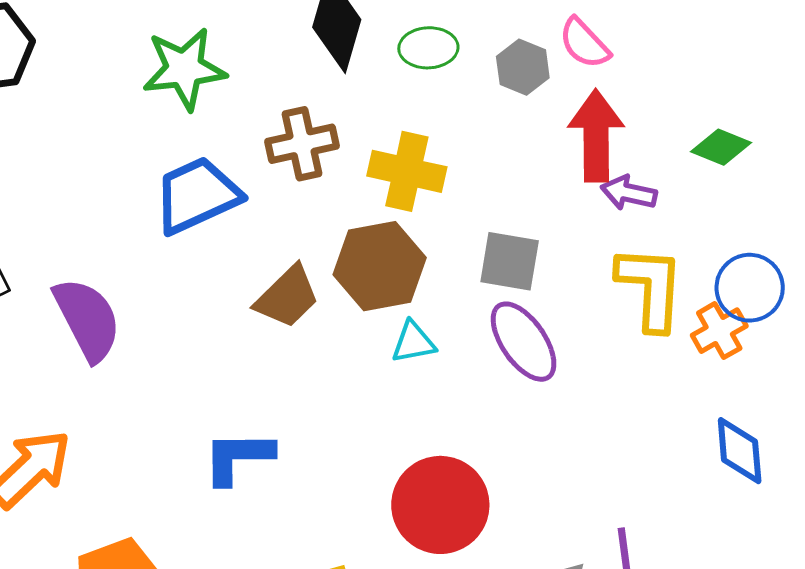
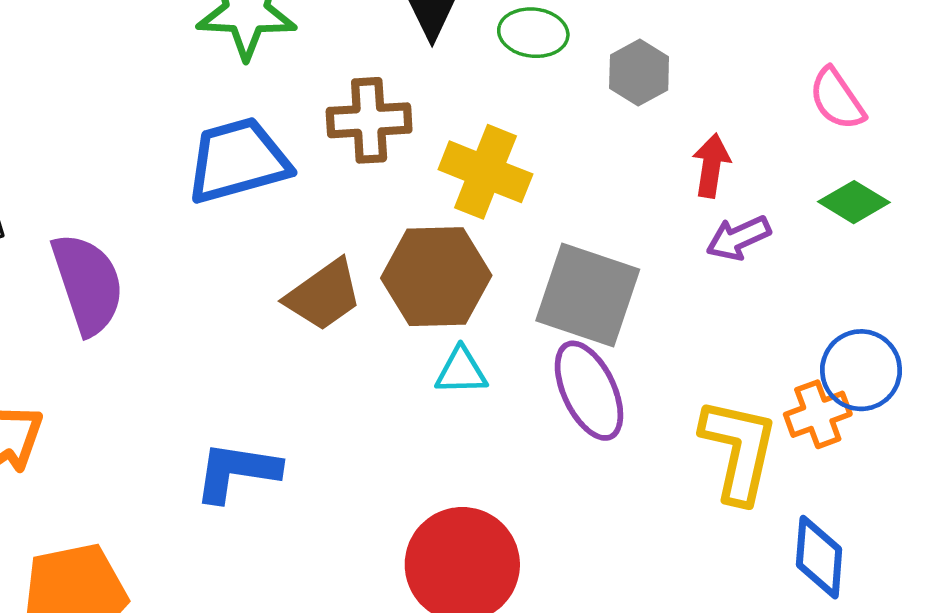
pink semicircle: (584, 43) -> (837, 99), moved
red arrow: (596, 136) -> (711, 166), size x0.6
purple arrow: (629, 193) -> (738, 238), turned -46
gray square: (510, 261) -> (588, 295), size x1.4
yellow L-shape: (650, 288) -> (739, 450), moved

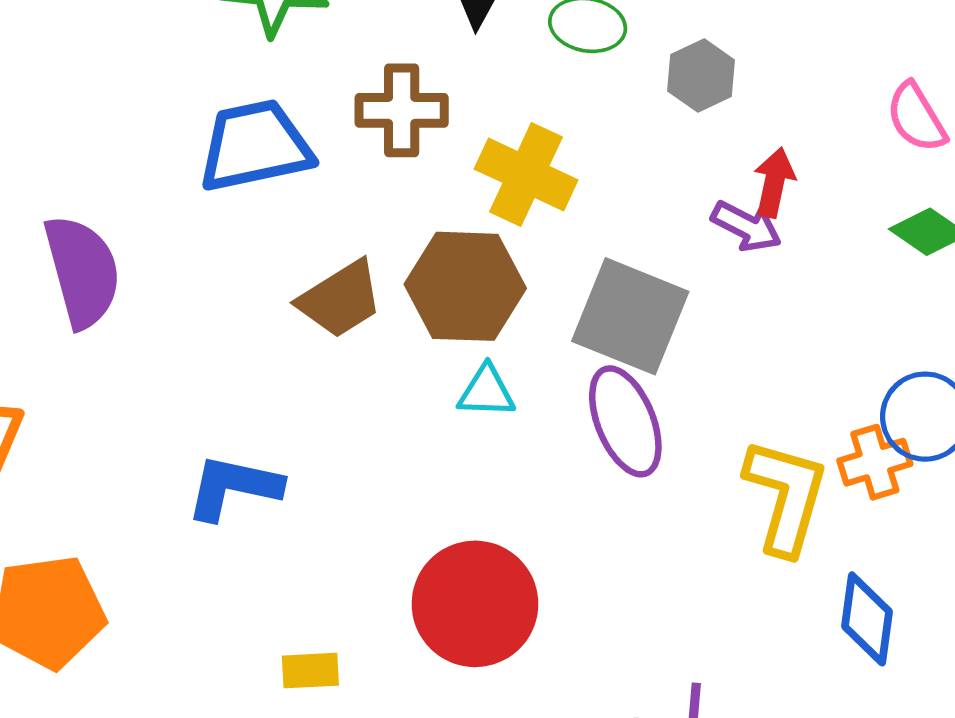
purple arrow: (738, 238) -> (746, 226), moved, turned -132

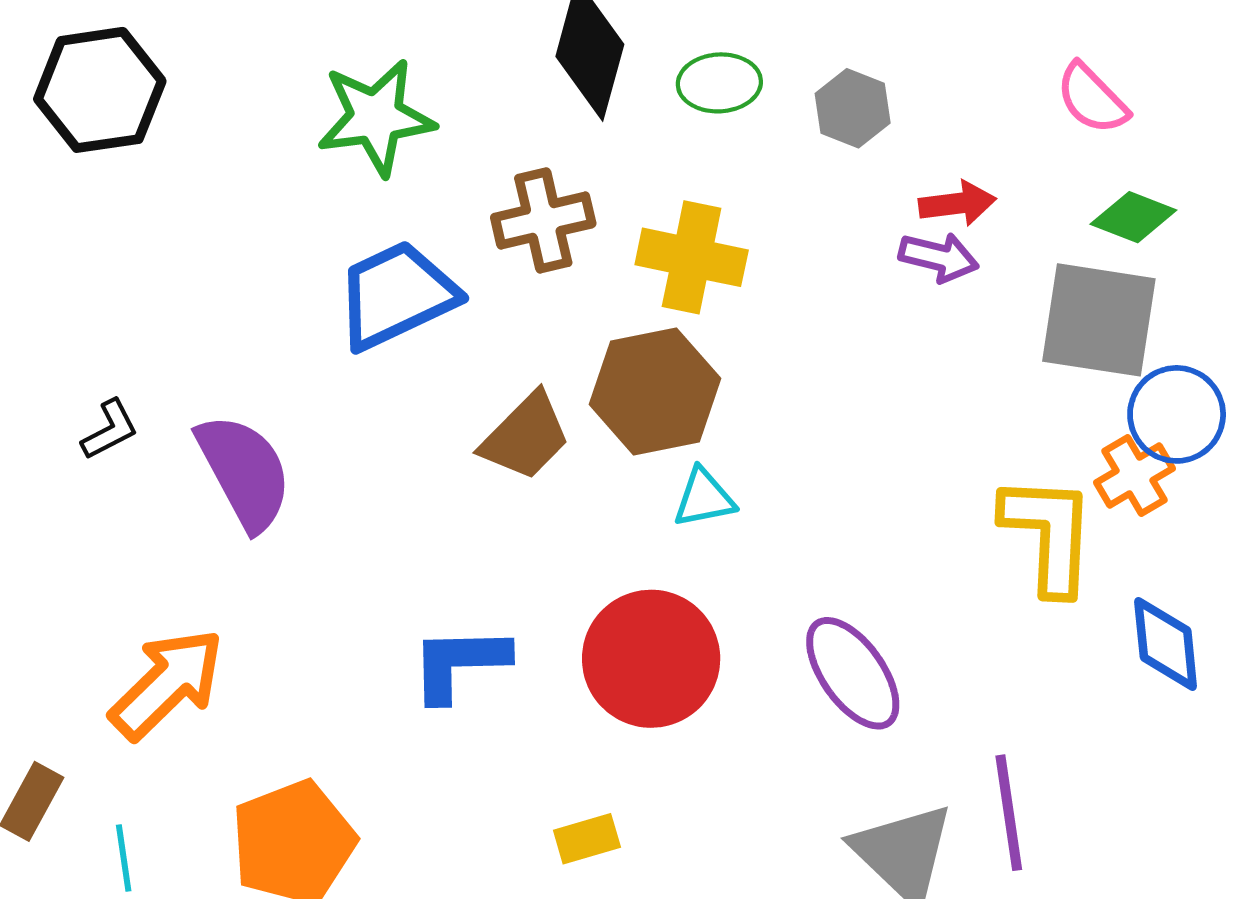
red arrow: (774, 182) -> (957, 203), turned 84
gray square: (630, 316) -> (1099, 320), moved
purple ellipse: (625, 421) -> (853, 673), moved
red circle: (475, 604) -> (651, 659), moved

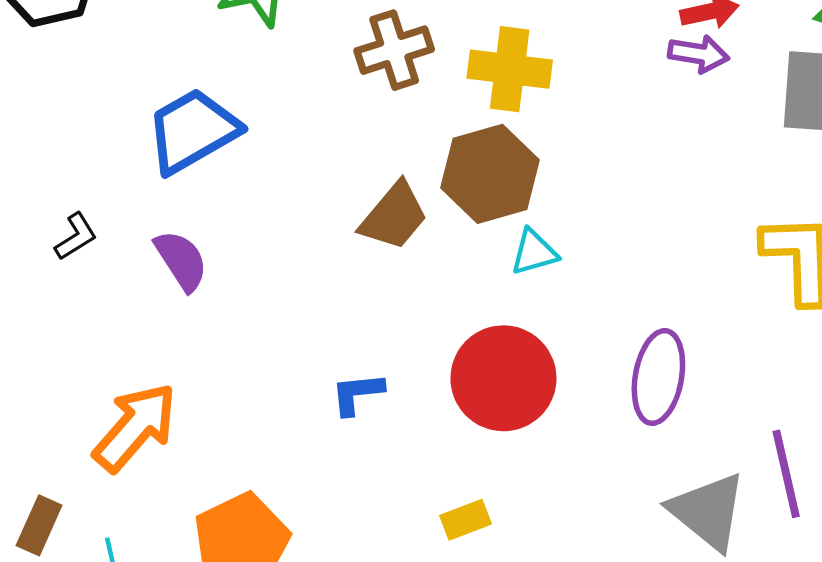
blue trapezoid: (396, 295) -> (193, 131), moved
purple semicircle: (244, 472) -> (181, 260), size x0.7
blue L-shape: (459, 663) -> (357, 394), size x0.7
purple ellipse: (853, 673) -> (658, 377), turned 50

